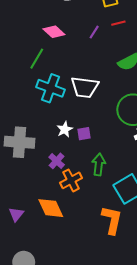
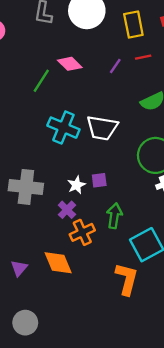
green line: (37, 59) -> (41, 81), moved
white star: (65, 129) -> (76, 185), moved

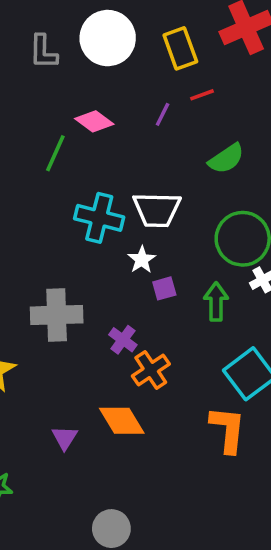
white star: (76, 185) -> (142, 260), moved
green arrow: (114, 216) -> (216, 302), moved
gray circle: (25, 323) -> (111, 529), moved

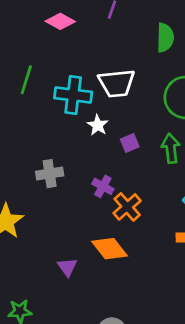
green line: (55, 153) -> (26, 80), moved
green semicircle: (226, 159) -> (165, 38), turned -48
white star: (142, 260) -> (98, 125), moved
gray cross: (57, 315) -> (50, 174), size x0.7

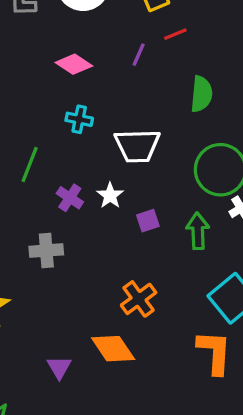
green line: (26, 80) -> (30, 165), moved
cyan cross: (73, 95) -> (79, 119), moved, size x0.6
purple cross: (103, 186) -> (70, 198), moved

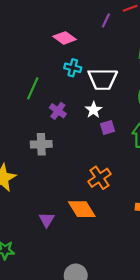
pink diamond: (74, 64) -> (65, 38), moved
cyan cross: (79, 119) -> (73, 68), moved
white star: (110, 196) -> (94, 110), moved

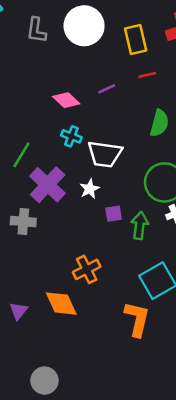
purple line: (106, 20) -> (107, 89), moved, turned 32
purple cross: (58, 111) -> (48, 185), size x1.8
purple square: (107, 128) -> (114, 214), moved

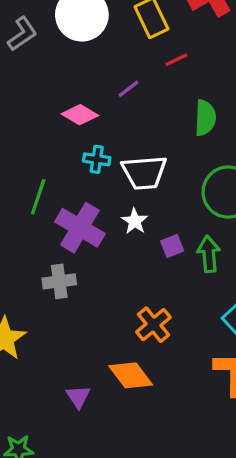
gray L-shape: (36, 30) -> (22, 34), turned -120

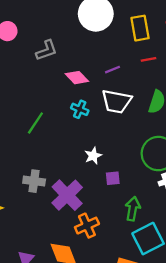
gray L-shape: (22, 34) -> (47, 50), moved
white trapezoid: (144, 173) -> (117, 101), moved
purple cross: (80, 228) -> (67, 195), moved
green arrow: (209, 254) -> (133, 209), moved

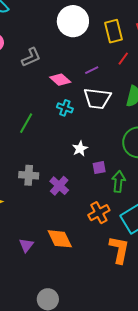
red line: (148, 59) -> (123, 59), turned -40
purple cross: (67, 195) -> (59, 186), size x0.7
green arrow: (133, 209) -> (118, 181), moved
orange cross: (87, 226) -> (99, 213), moved

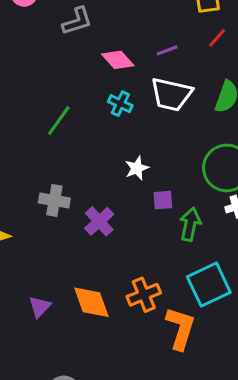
orange cross: (99, 213) -> (144, 295), moved

